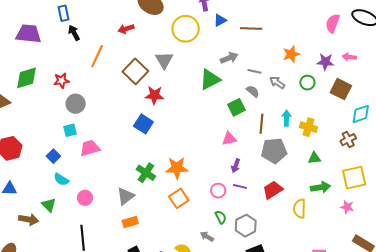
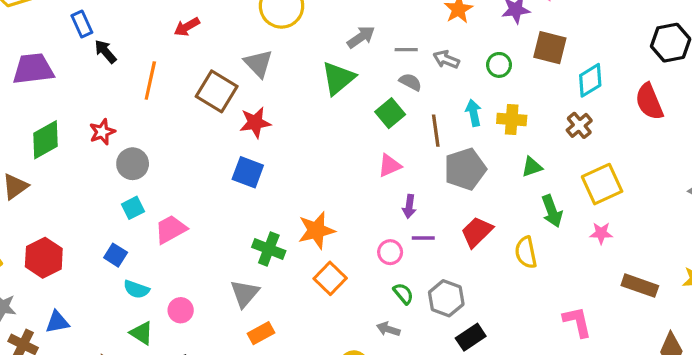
green circle: (307, 83) -> (499, 65), moved
green arrow: (321, 187) -> (552, 211), turned 90
green triangle: (49, 205) -> (142, 333), moved

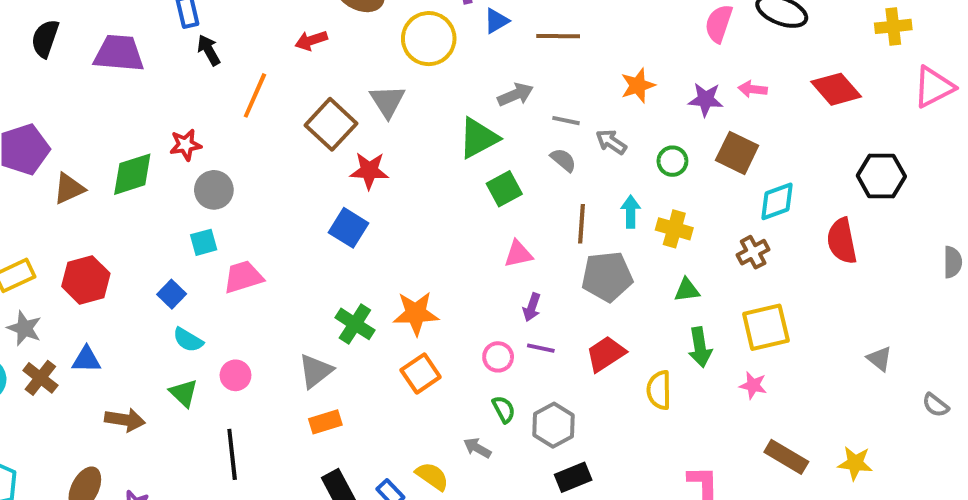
green square: (390, 113) -> (504, 189), moved
green diamond: (46, 140) -> (132, 174), moved

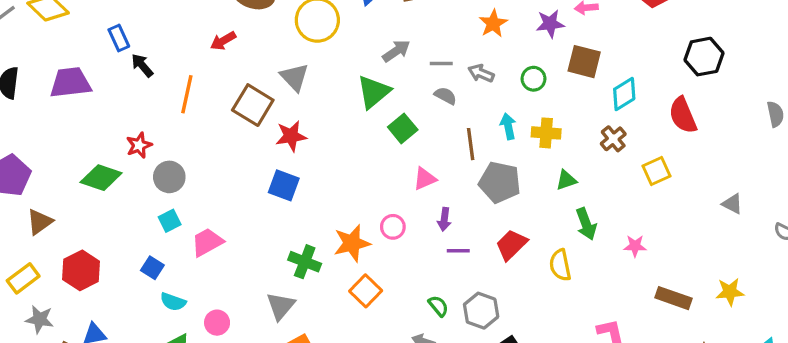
green diamond: (132, 174) -> (101, 178), turned 48
brown triangle: (69, 189) -> (40, 222), moved
gray pentagon: (607, 277) -> (500, 182), turned 30
yellow square: (766, 327) -> (657, 171), moved, size x0.7
pink circle: (498, 357) -> (393, 227), moved

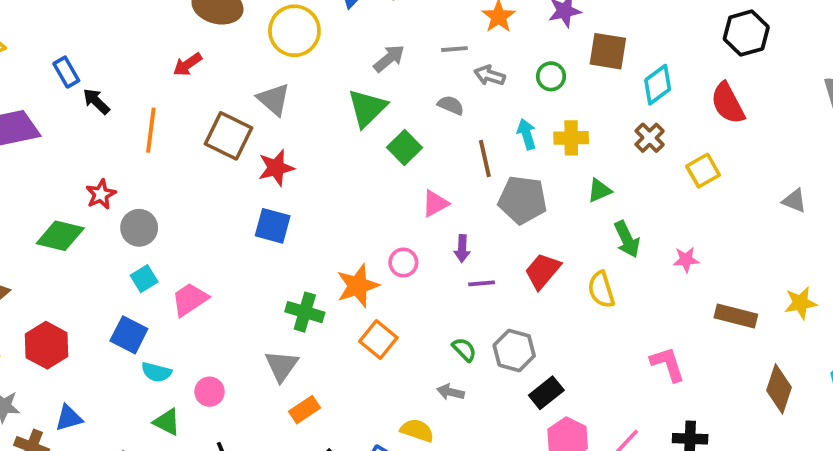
gray line: (441, 64) -> (454, 49), moved
blue square: (152, 268) -> (129, 335), size x1.4

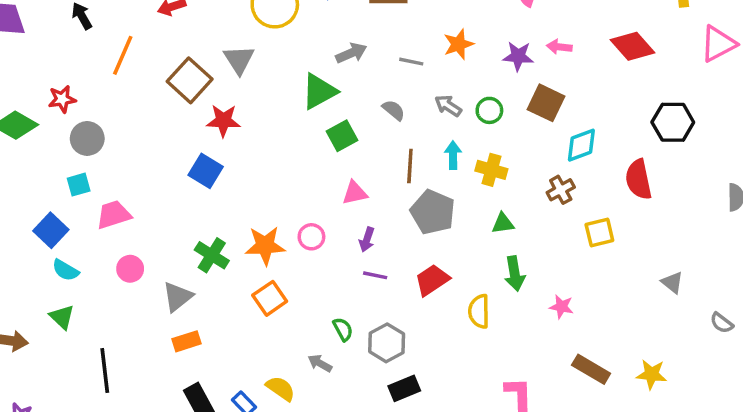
gray arrow: (490, 75) -> (448, 106), moved
pink circle: (210, 392) -> (130, 269), moved

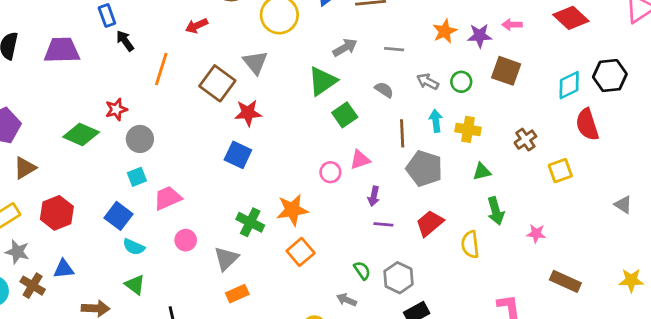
orange star: (458, 44) -> (445, 31), moved
cyan diamond: (581, 145) -> (569, 85), moved
pink circle: (311, 237) -> (330, 172), moved
yellow star: (651, 374) -> (631, 280), moved

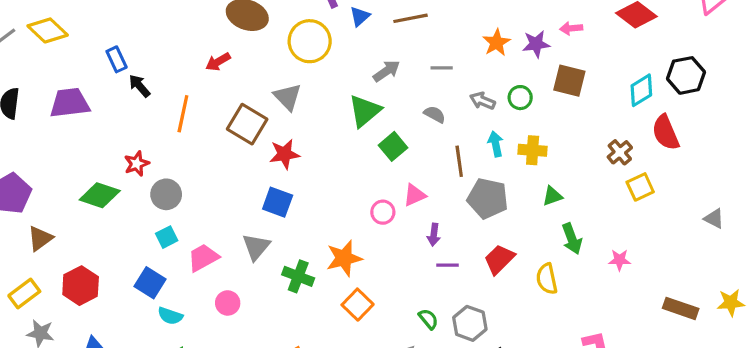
brown cross: (525, 140) -> (620, 152), moved
gray triangle: (226, 259) -> (256, 247), moved
brown rectangle: (565, 281) -> (681, 308), moved

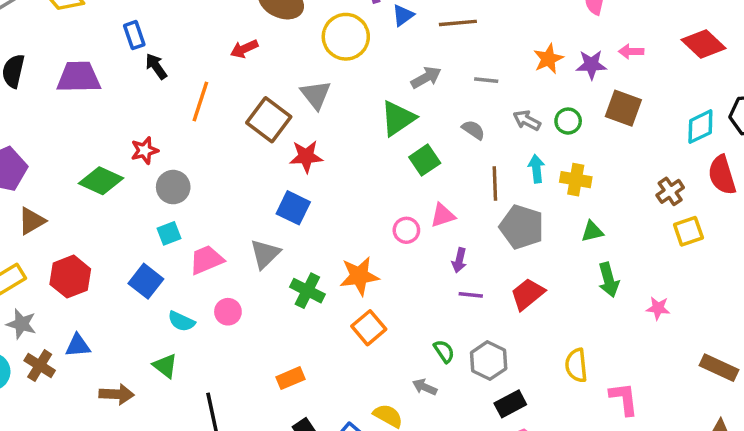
yellow semicircle: (547, 279) -> (576, 365), moved
cyan semicircle: (170, 316) -> (181, 321), moved

